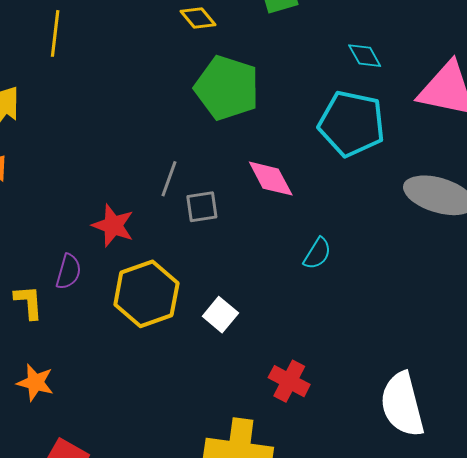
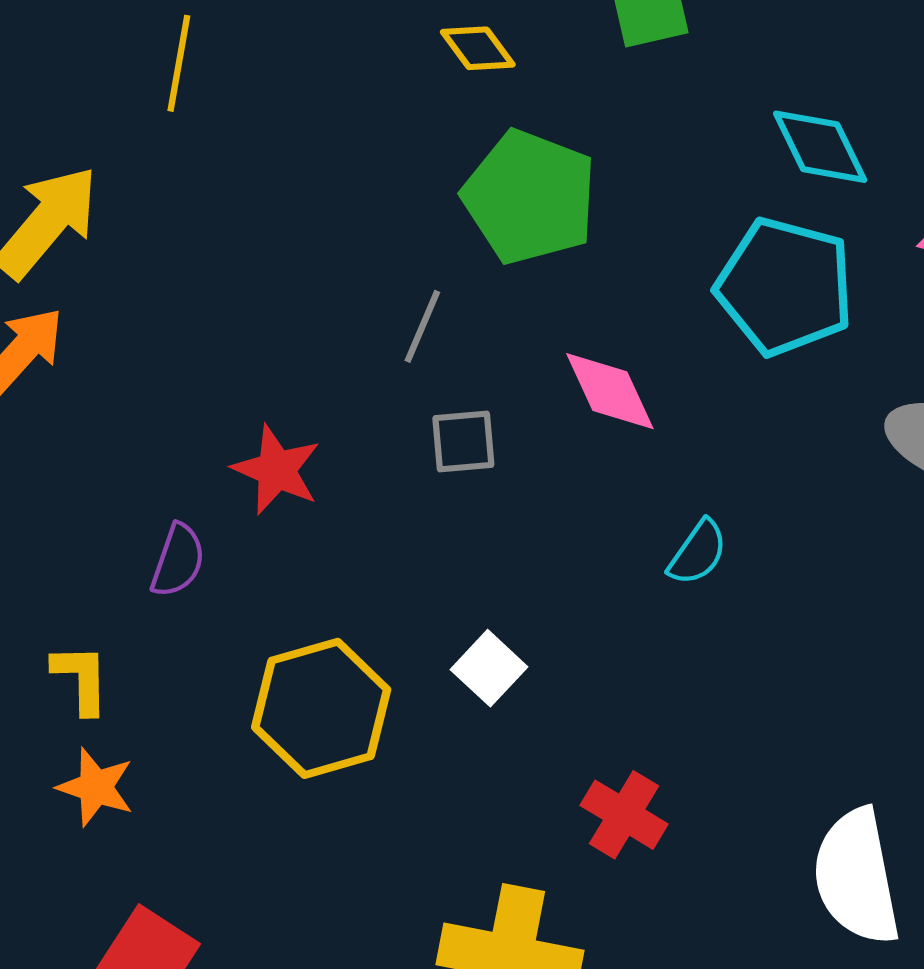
cyan diamond: (365, 56) -> (820, 147), size x1.4
gray line: (169, 179) -> (422, 326), moved
yellow hexagon: (146, 294) -> (321, 708), moved
yellow L-shape: (29, 302) -> (81, 679), moved

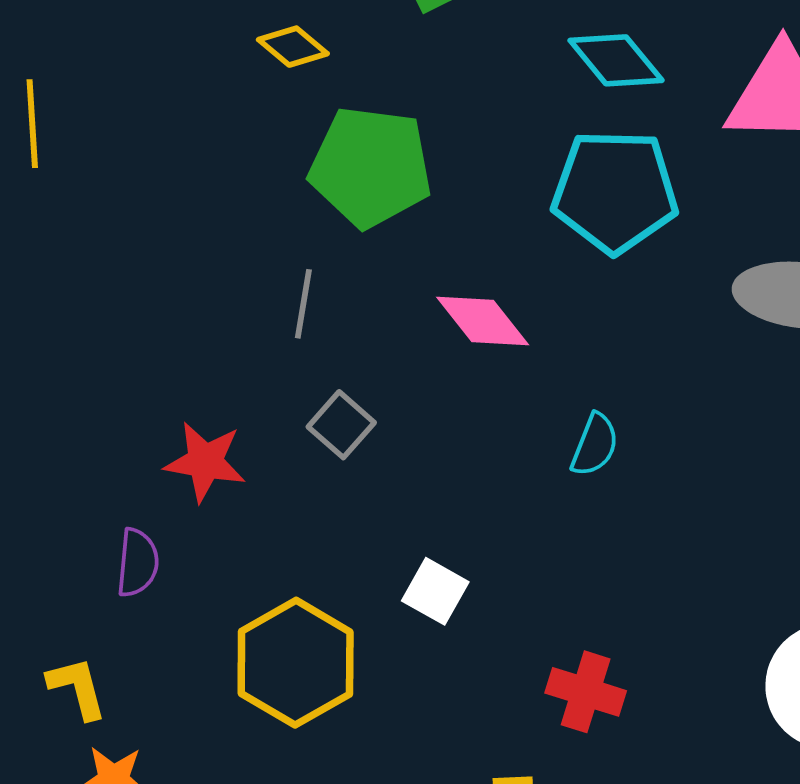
gray square: (463, 441) -> (341, 425), moved, turned -30

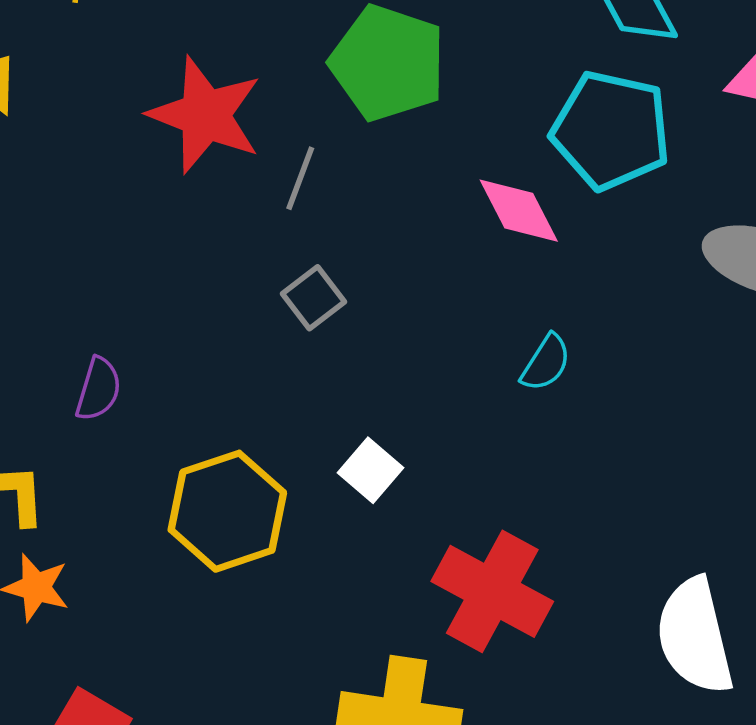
pink diamond: (483, 321) -> (519, 211), moved
red star: (205, 462) -> (205, 115), moved, size x1.5
red cross: (586, 692) -> (492, 591), size x1.6

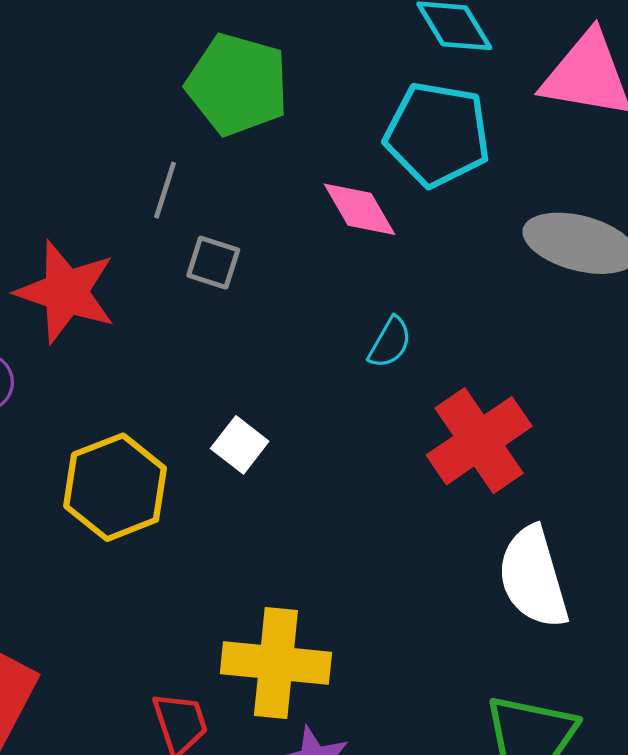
red star: (205, 115) -> (66, 292), moved
gray square: (313, 298) -> (213, 263), moved, turned -32
red cross: (492, 591) -> (479, 441), moved, turned 30

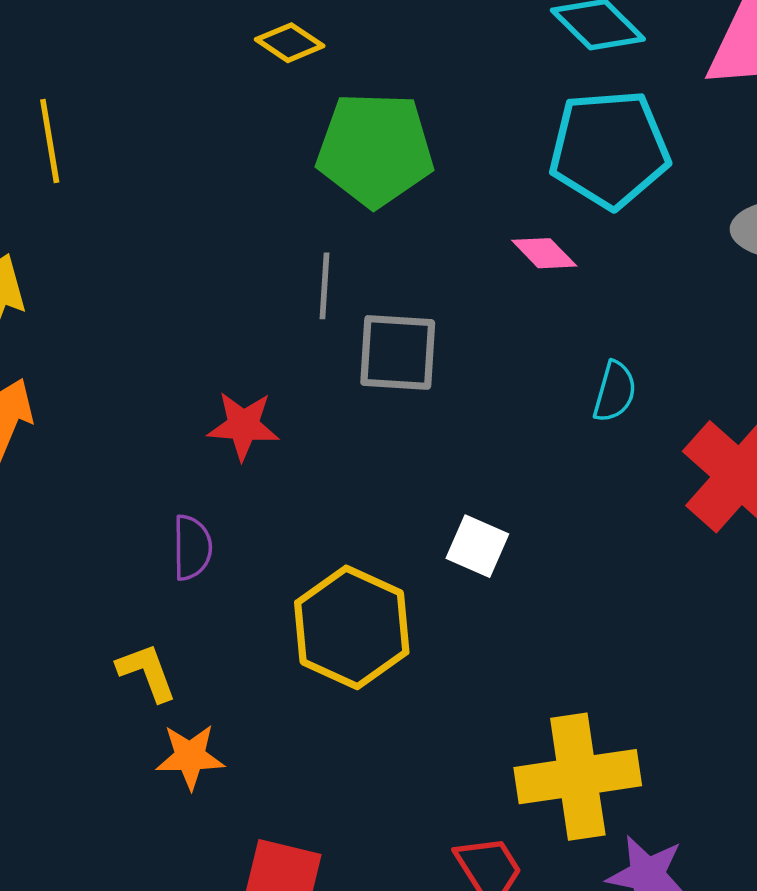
pink diamond: (359, 209) -> (544, 253), size x0.7
gray square: (213, 263) -> (398, 352), size x1.4
red star: (66, 292) -> (243, 426), size x0.6

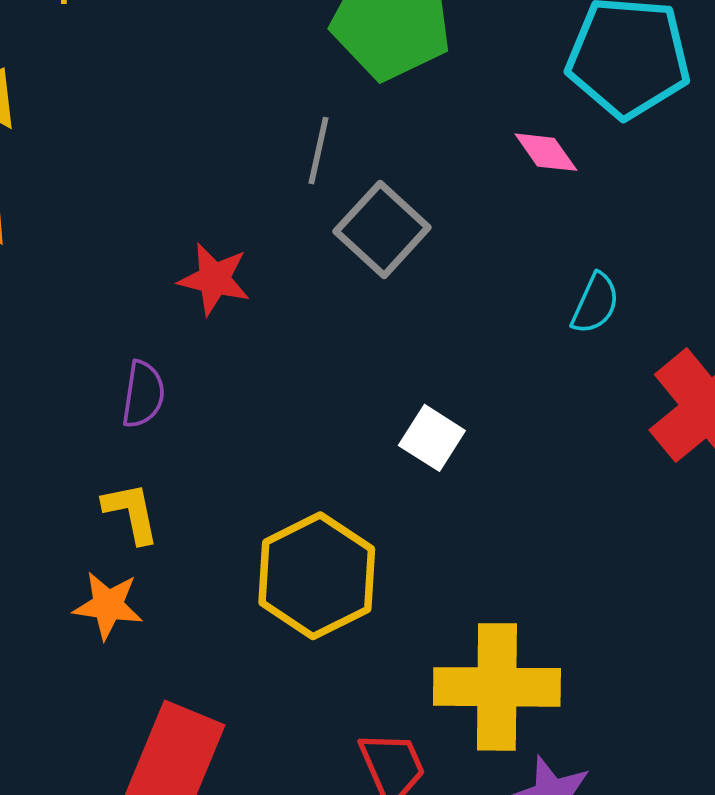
gray square: (398, 352) -> (382, 229), turned 30
yellow hexagon: (352, 627) -> (317, 576), moved
yellow L-shape: (147, 672) -> (131, 513), moved

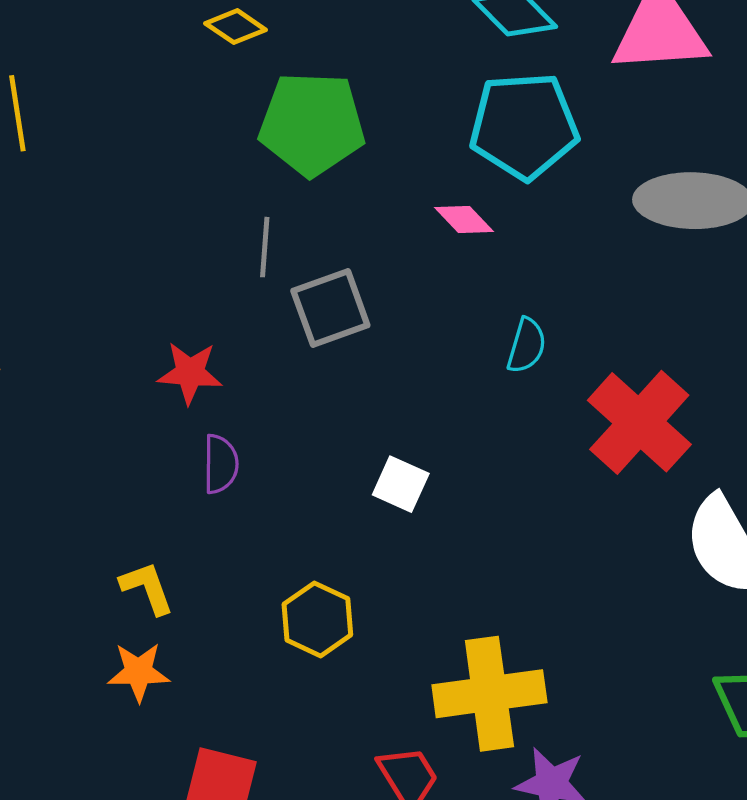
gray square: (382, 229) -> (330, 308), turned 36
purple semicircle: (143, 394) -> (221, 464), moved
yellow hexagon: (317, 576) -> (317, 619), size x0.7

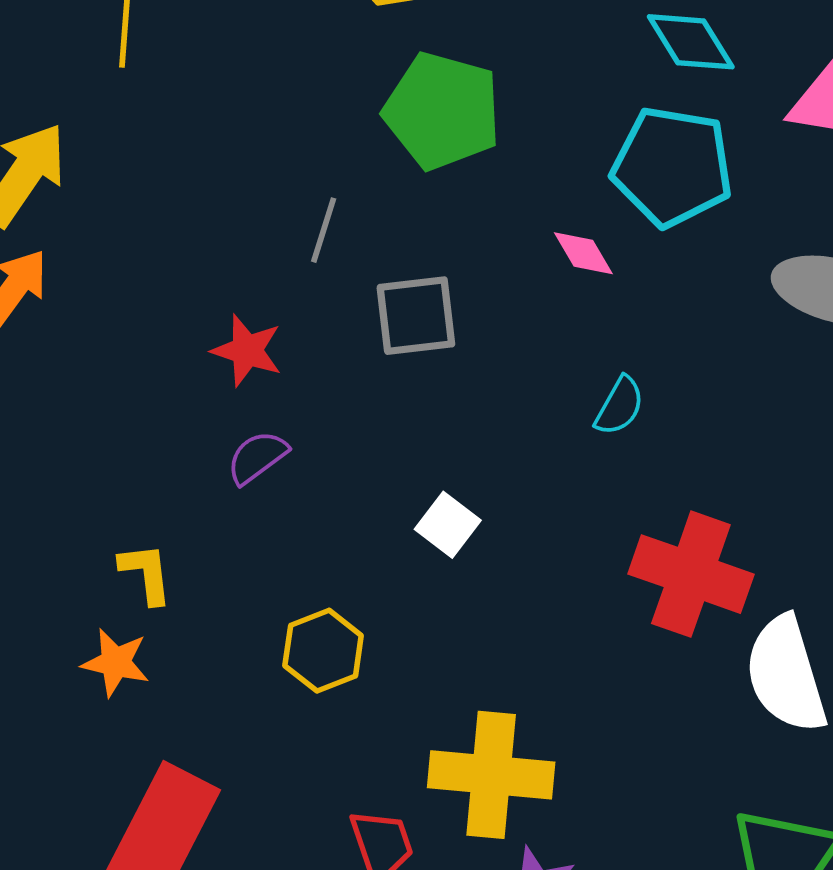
gray line: (265, 247) -> (324, 230), moved
red cross: (639, 422) -> (691, 574), moved, turned -36
purple semicircle: (221, 464) -> (257, 457), turned -140

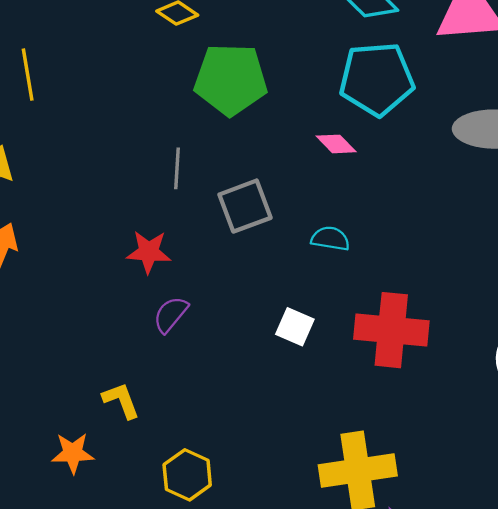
cyan semicircle: (619, 406) -> (330, 239), moved, turned -96
red cross: (691, 574) -> (391, 330), moved
yellow hexagon: (323, 651) -> (187, 475), moved
orange star: (116, 662) -> (73, 453), moved

